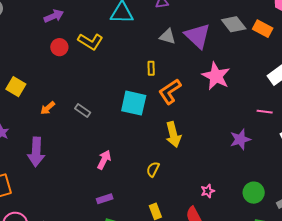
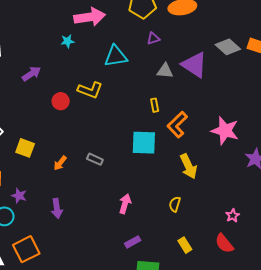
purple arrow: (54, 16) -> (31, 74), moved
pink star: (216, 76) -> (225, 131), moved
purple arrow: (36, 152) -> (57, 208), size x0.7

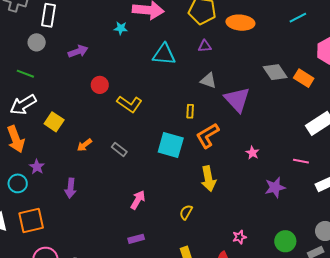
purple triangle: (194, 65) -> (237, 100), moved
yellow L-shape: (90, 90) -> (129, 104), moved
pink star: (225, 131) -> (252, 153), size x0.5

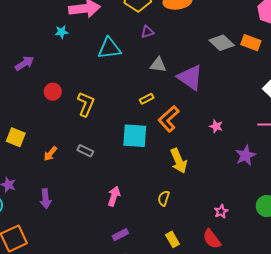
yellow L-shape: (129, 104) -> (86, 104), turned -90
yellow rectangle: (190, 111) -> (147, 99), turned 72

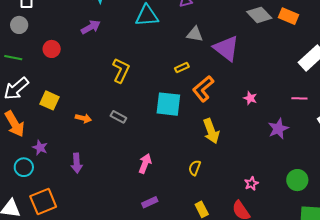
purple arrow: (25, 63) -> (91, 27), moved
red circle: (53, 92) -> (52, 49), moved
orange arrow: (50, 154) -> (83, 118), turned -119

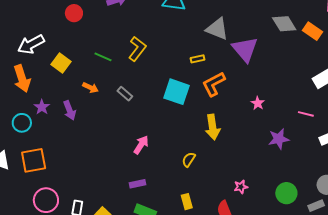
gray triangle: (195, 34) -> (217, 29), size x1.4
green line: (13, 58) -> (103, 57), moved
purple arrow: (77, 163) -> (70, 110), moved, turned -30

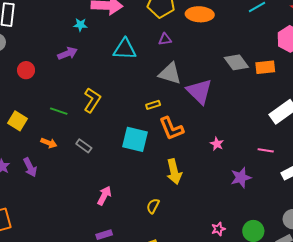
orange rectangle: (313, 31) -> (265, 67), turned -36
orange L-shape: (214, 84) -> (171, 128), turned -80
pink star: (241, 187) -> (218, 229), moved

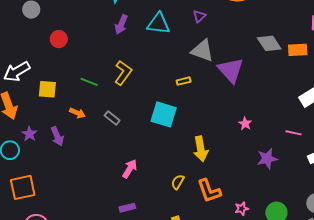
purple triangle: (165, 39) -> (199, 16), turned -40
purple arrow: (68, 53) -> (121, 24), moved, turned 132
yellow square: (17, 121) -> (47, 89), turned -30
orange L-shape: (171, 128) -> (209, 191), moved

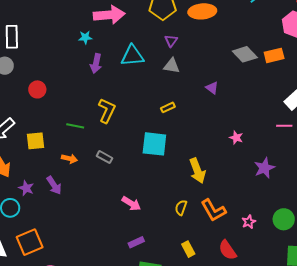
gray triangle: (202, 51) -> (172, 66), moved, size x0.7
purple triangle: (231, 70) -> (212, 88), size x0.5
pink line: (293, 133) -> (284, 126), moved
pink arrow: (130, 169) -> (131, 204), turned 102

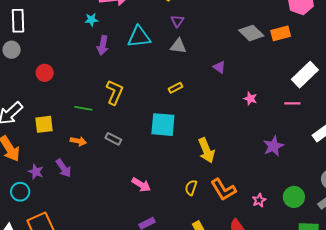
pink star: (236, 138) -> (250, 99), moved

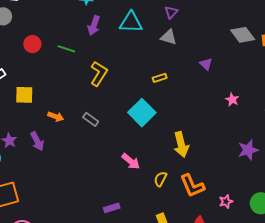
green line: (83, 108) -> (66, 49), moved
cyan square: (163, 125) -> (142, 113), turned 32
pink arrow: (141, 185) -> (131, 161), moved

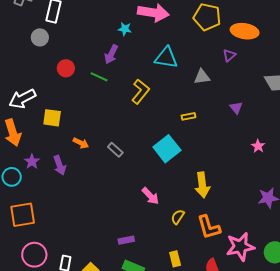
purple triangle: (171, 12) -> (229, 55), moved
purple arrow: (94, 25) -> (111, 54), moved
gray triangle: (169, 37) -> (202, 77), turned -30
yellow L-shape: (99, 74) -> (140, 92), moved
pink star: (226, 201) -> (240, 247), size x2.0

